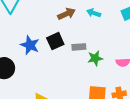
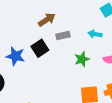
cyan arrow: (94, 13) -> (95, 34), moved
gray rectangle: (79, 47) -> (63, 35), moved

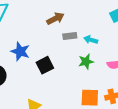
cyan arrow: (95, 34) -> (91, 40), moved
black square: (40, 48) -> (45, 65), moved

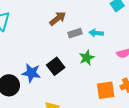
blue star: (20, 51) -> (31, 73), moved
green star: (86, 62) -> (87, 58), moved

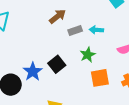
blue star: (31, 73) -> (33, 72), turned 30
orange square: (106, 90) -> (100, 78), moved

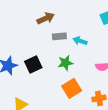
orange square: (100, 78) -> (72, 88), turned -36

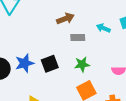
cyan arrow: (80, 41) -> (103, 28), moved

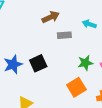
green star: (82, 64) -> (85, 63), moved

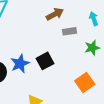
cyan arrow: (89, 24) -> (94, 19), turned 56
green star: (85, 63) -> (92, 48), moved

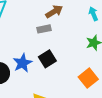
gray rectangle: (69, 31) -> (44, 29), moved

